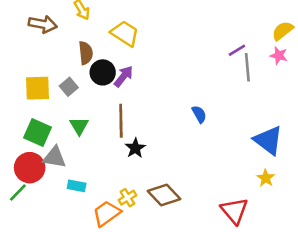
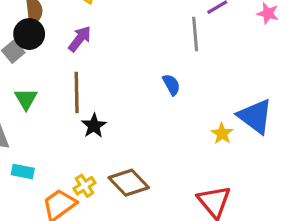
gray line: (247, 67) -> (195, 34), moved
black circle: (103, 72) -> (29, 34), moved
yellow star: (266, 178) -> (222, 134), moved

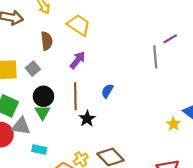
black circle: (29, 34) -> (43, 96), moved
blue semicircle: (171, 85) -> (107, 91), moved, turned -120
green triangle: (26, 99) -> (42, 112), moved

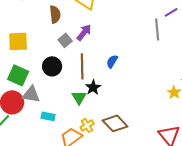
gray square: (33, 69) -> (65, 40), moved
green triangle: (42, 112) -> (79, 97), moved

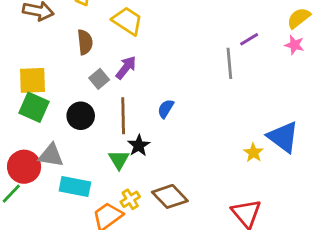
green square: (18, 75) -> (34, 107), moved
cyan rectangle: (48, 116) -> (75, 187), size x1.5

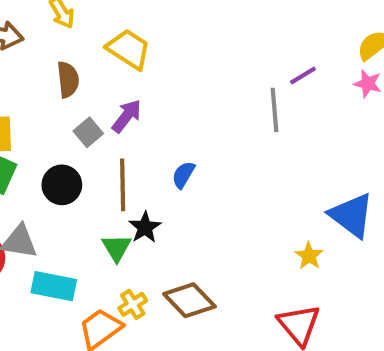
yellow star: (253, 153) -> (309, 256), moved

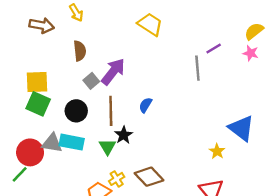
yellow trapezoid: (129, 49) -> (150, 24), moved
purple arrow: (127, 116) -> (113, 72), size x1.4
cyan rectangle: (54, 286) -> (72, 142), moved

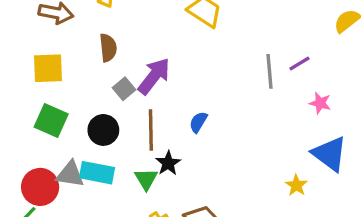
purple line: (214, 48) -> (300, 64), moved
pink star: (251, 53) -> (320, 103), moved
yellow square: (37, 82) -> (48, 68), moved

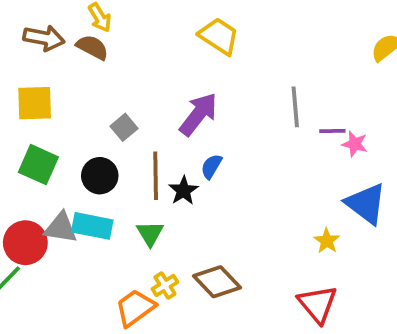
brown semicircle: (108, 48) -> (92, 47), moved, turned -56
purple line: (300, 64) -> (332, 131), moved, turned 30
purple arrow: (154, 76) -> (198, 114), moved
black star: (168, 163) -> (184, 191), moved

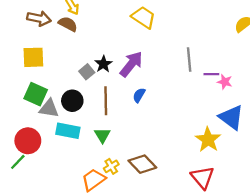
black star: (184, 191) -> (103, 64), moved
gray triangle: (61, 228) -> (49, 109), moved
yellow star: (327, 241) -> (208, 140), size x1.6

